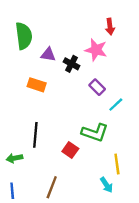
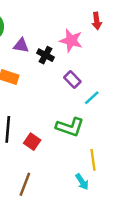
red arrow: (110, 27) -> (97, 21), moved
red square: (70, 150) -> (32, 142), moved

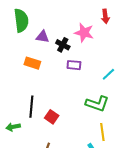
purple rectangle: (72, 79) -> (74, 65), moved, turned -40
cyan line: (92, 98) -> (108, 74), moved
green L-shape: (70, 127) -> (97, 104), moved

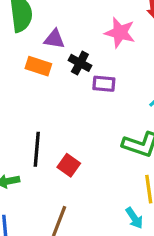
black cross: (63, 45) -> (80, 63), moved
orange rectangle: (32, 63) -> (38, 66), moved

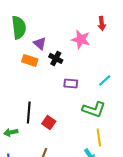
purple triangle: (54, 39) -> (40, 43), turned 32
purple rectangle: (104, 84) -> (71, 83), moved

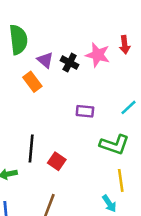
red arrow: (102, 23) -> (125, 45), moved
black cross: (56, 58) -> (70, 63), moved
orange rectangle: (30, 60) -> (32, 82), turned 35

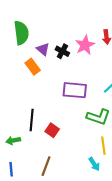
pink star: (98, 55) -> (85, 45), turned 30
purple rectangle: (85, 111) -> (75, 90), size x1.6

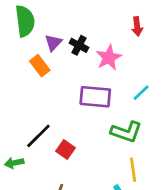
pink star: (85, 45) -> (109, 58), moved
purple triangle: (43, 49) -> (53, 43), turned 32
black line: (32, 120) -> (38, 136), turned 40

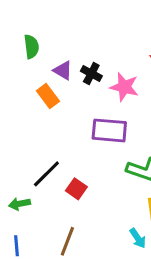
green semicircle: (25, 21) -> (31, 47), size x0.7
purple triangle: (53, 43) -> (63, 71), turned -42
pink star: (109, 58) -> (124, 87), turned -30

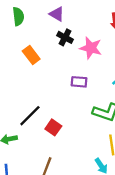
purple triangle: (63, 71) -> (57, 14), moved
purple rectangle: (109, 130) -> (79, 82), size x0.6

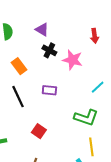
purple rectangle: (79, 82) -> (49, 90), moved
black line: (30, 116) -> (18, 97), moved, turned -70

